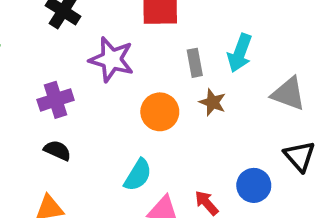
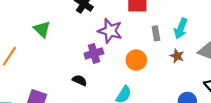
purple cross: (56, 100) -> (94, 53), moved
brown star: (213, 102) -> (177, 56), moved

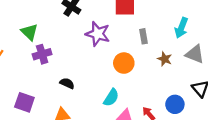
cyan arrow: (181, 28) -> (181, 28), moved
purple cross: (94, 53) -> (42, 54), moved

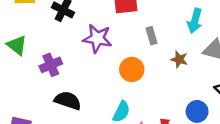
purple cross: (42, 54) -> (51, 65), moved
black semicircle: (67, 83) -> (68, 101), size x1.5

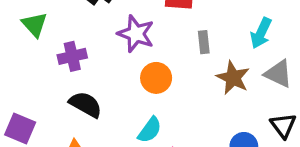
brown star: (179, 59) -> (233, 78), size x1.5
orange circle: (132, 69) -> (156, 78), moved

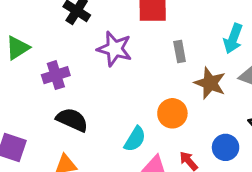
green triangle: (34, 24) -> (18, 48), turned 44
orange circle: (156, 78) -> (172, 113), moved

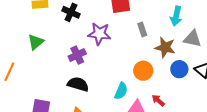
purple cross: (56, 75) -> (77, 55), moved
blue circle: (226, 147) -> (179, 69), moved

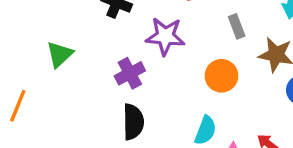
orange circle: (143, 71) -> (221, 76), moved
black semicircle: (78, 84) -> (133, 122), turned 75

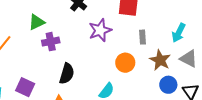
purple star: (165, 36) -> (100, 30), turned 30
purple cross: (130, 73) -> (51, 42), moved

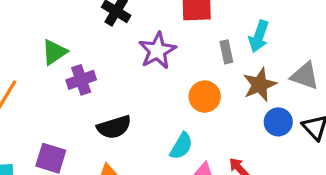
cyan arrow: (179, 33) -> (259, 36), moved
brown star: (160, 60) -> (260, 85), turned 30
black semicircle: (67, 74) -> (114, 127), turned 65

